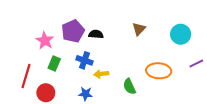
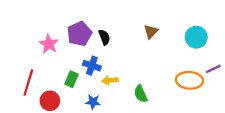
black semicircle: (96, 34) -> (104, 37), turned 64
green rectangle: (54, 63) -> (71, 79), moved
orange ellipse: (159, 71) -> (189, 80), moved

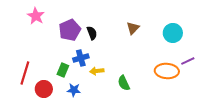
pink star: (49, 44) -> (36, 16), moved
blue cross: (92, 66) -> (81, 58), turned -35
blue star: (93, 102) -> (74, 90), moved

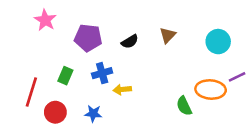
purple pentagon: (70, 30) -> (88, 38), turned 30
black semicircle: (92, 33) -> (130, 42), moved, turned 80
green rectangle: (63, 70) -> (65, 76), moved
green semicircle: (124, 83) -> (184, 106), moved

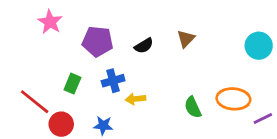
cyan circle: (218, 42) -> (259, 46), moved
purple line: (237, 77) -> (263, 119), moved
red line: (31, 92) -> (35, 102), turned -68
green semicircle: (184, 106) -> (193, 107), moved

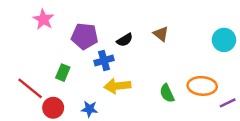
brown triangle: (186, 39) -> (161, 34), turned -35
blue cross: (113, 81) -> (104, 60), moved
yellow arrow: (135, 99) -> (117, 86), size x1.5

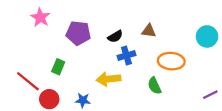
brown triangle: (161, 34) -> (149, 31), turned -32
blue cross: (104, 60) -> (126, 56), moved
orange ellipse: (202, 86) -> (171, 61), moved

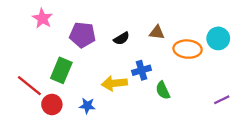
blue cross: (126, 56) -> (142, 70), moved
orange ellipse: (171, 61) -> (188, 49), moved
green rectangle: (58, 67) -> (61, 70), size x1.5

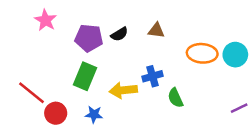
brown triangle: (157, 33) -> (156, 30), moved
black semicircle: (121, 38) -> (119, 34), moved
cyan circle: (218, 38) -> (235, 55), moved
green rectangle: (61, 70) -> (85, 76), moved

